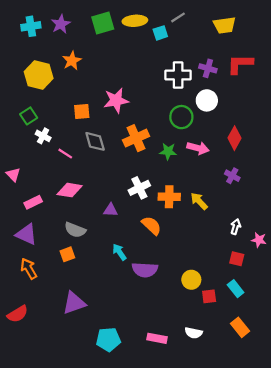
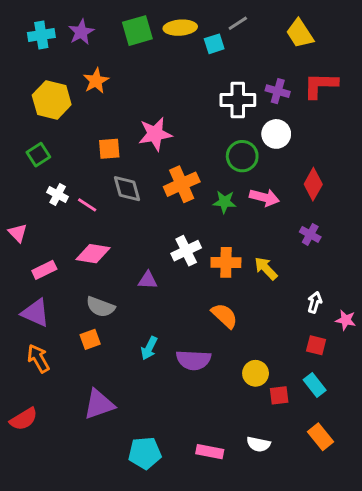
yellow trapezoid: (225, 25) -> (300, 34), turned 65
white cross: (43, 136) -> (58, 195), moved
orange semicircle: (151, 225) -> (225, 316), moved
cyan arrow: (119, 252) -> (149, 348), moved, turned -119

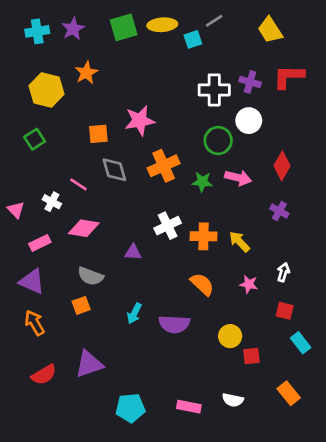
white cross: (58, 195) -> (52, 202), moved
pink star: (346, 320) -> (249, 284), moved
cyan rectangle: (315, 385) -> (301, 343), moved
red semicircle: (24, 419) -> (44, 375), moved

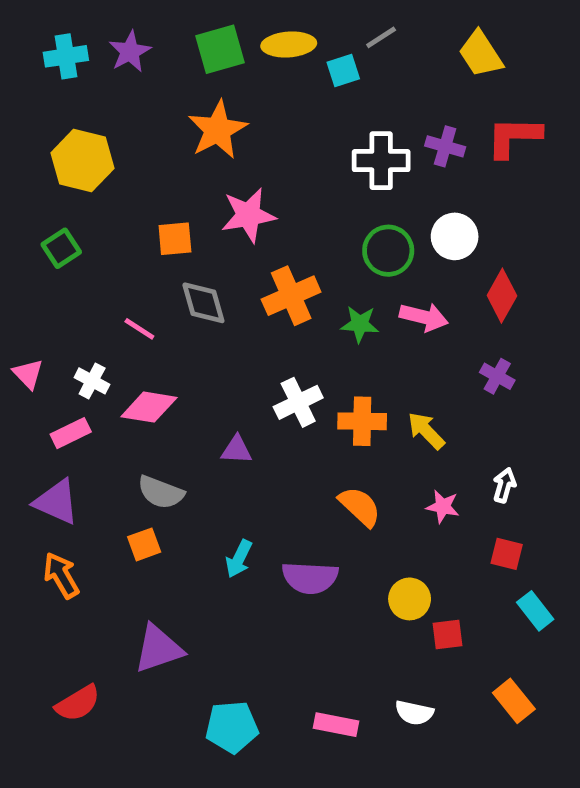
orange star: (86, 73) -> (218, 130), moved, size x1.4
white circle: (249, 121) -> (455, 236), moved
white cross: (52, 202) -> (92, 381), moved
red semicircle: (44, 375) -> (78, 703), moved

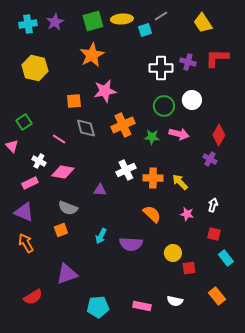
green square: (61, 248) -> (24, 122), moved
red diamond: (502, 296) -> (219, 135), moved
pink triangle: (28, 374) -> (12, 146), moved

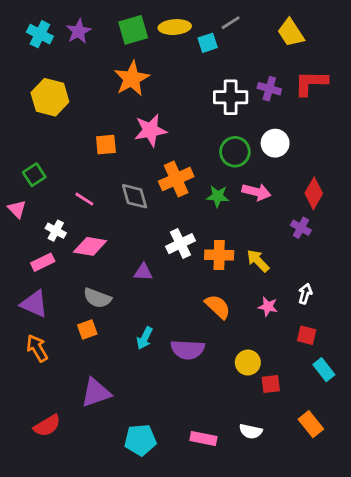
cyan cross: (28, 24) -> (40, 34), turned 36
gray diamond: (86, 128) -> (135, 196), moved

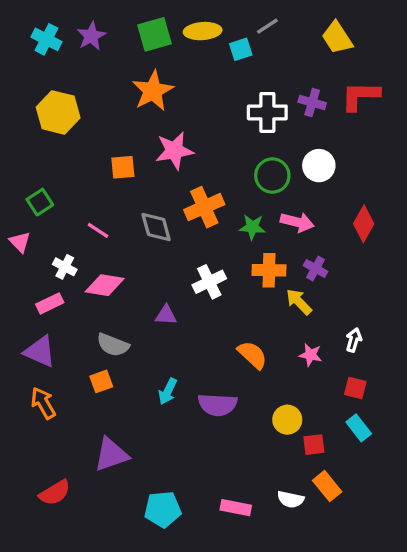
purple cross: (301, 228) -> (316, 269), moved
orange cross: (219, 255) -> (269, 270), moved
cyan rectangle: (324, 370) -> (359, 428), moved
orange rectangle: (311, 424) -> (327, 486), moved

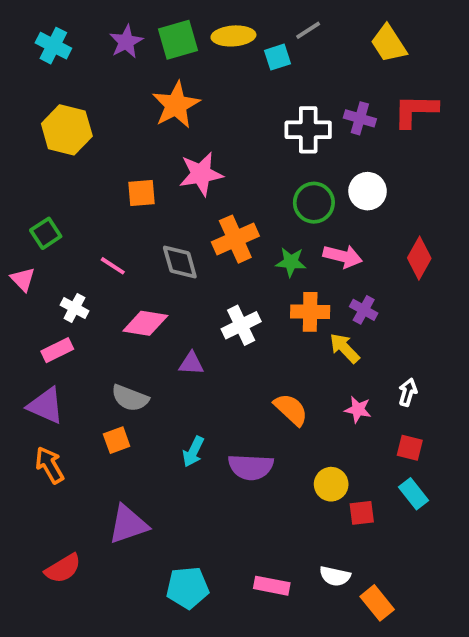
purple star: (91, 36) -> (126, 42), moved
pink diamond: (105, 285) -> (145, 323), moved
orange rectangle: (327, 486) -> (377, 603), moved

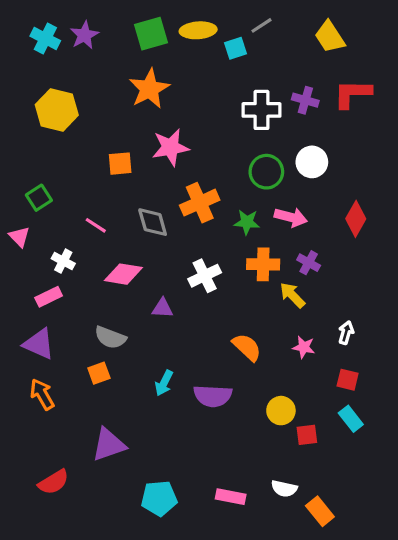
purple star: (126, 42) -> (84, 35), moved

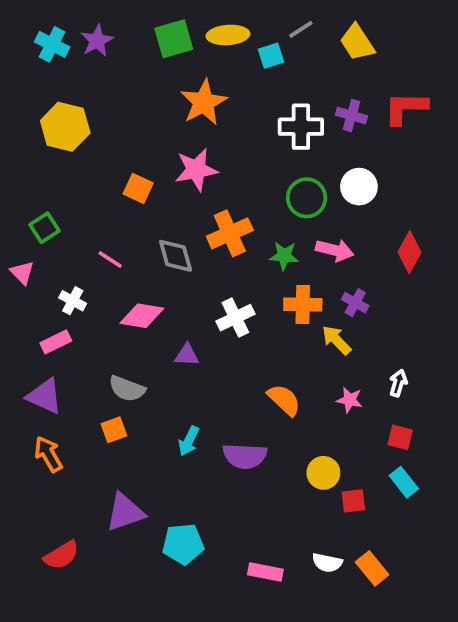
yellow trapezoid: (330, 37) -> (357, 42), moved
orange star: (149, 89) -> (204, 102), moved
orange square: (120, 164) -> (138, 188), turned 30
cyan pentagon: (159, 498) -> (183, 544), moved
orange rectangle: (320, 511) -> (372, 568), moved

